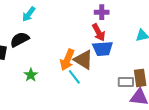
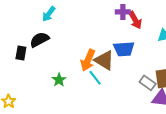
red arrow: (99, 32) -> (135, 20), moved
green star: (31, 75) -> (59, 80), moved
gray rectangle: (126, 82) -> (148, 83), turned 35

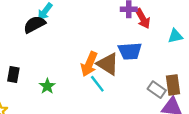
black semicircle: (39, 40) -> (34, 24), moved
black rectangle: (21, 53) -> (13, 74), moved
green star: (59, 80) -> (47, 86), moved

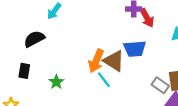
black semicircle: (34, 24) -> (34, 39), moved

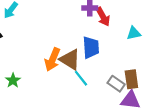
blue trapezoid: (135, 49) -> (91, 47), turned -90
cyan line: (104, 80) -> (81, 78), moved

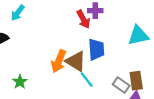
red arrow: (103, 17) -> (83, 19), moved
cyan triangle: (134, 33) -> (138, 35), size x1.5

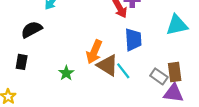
brown triangle: (76, 61) -> (108, 65), moved
green star: (20, 82) -> (66, 73), moved

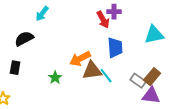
orange arrow: (94, 52) -> (80, 59), turned 40
brown triangle: (108, 65) -> (92, 71), turned -40
brown rectangle: (175, 72) -> (152, 77), turned 48

